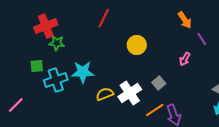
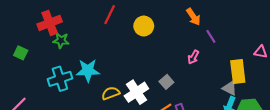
yellow circle: (137, 45) -> (144, 26), moved
green square: (37, 66) -> (21, 53), moved, turned 32

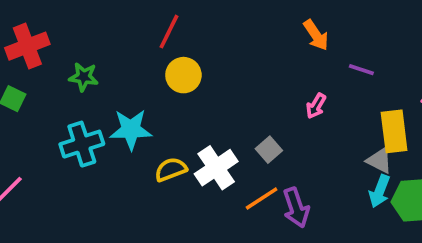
red cross: (50, 23) -> (27, 46), moved
yellow circle: (144, 26) -> (183, 75), moved
purple line: (211, 36) -> (361, 70), moved, turned -40

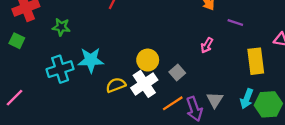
yellow circle: (183, 75) -> (148, 60), moved
gray triangle: (380, 160) -> (215, 100), moved, turned 36

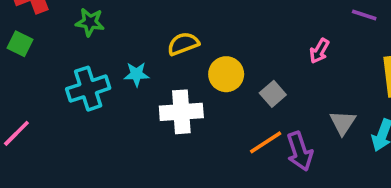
cyan star: (91, 60) -> (137, 74), size x0.6
white cross: (144, 84) -> (181, 112), moved, turned 30
yellow semicircle: (116, 85) -> (183, 44), moved
gray triangle: (215, 100) -> (343, 123), moved

